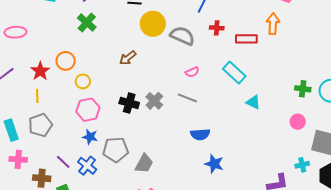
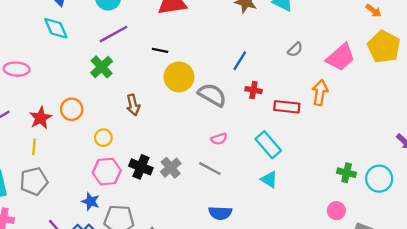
brown arrow: (128, 58) -> (133, 105), moved, turned -72
yellow circle: (83, 81) -> (103, 138), moved
cyan triangle: (253, 102) -> (269, 179), moved
pink hexagon: (88, 110) -> (107, 172), moved

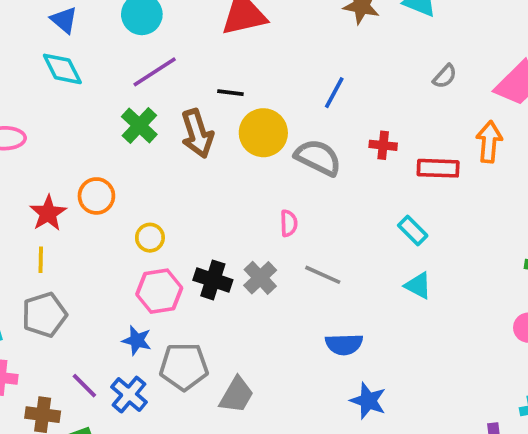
blue line: (240, 61) -> (334, 93), moved
brown arrow: (133, 105) -> (197, 134), moved, size x1.4
pink semicircle: (219, 139) -> (289, 223), moved, turned -70
cyan rectangle: (268, 145) -> (413, 230), size x0.7

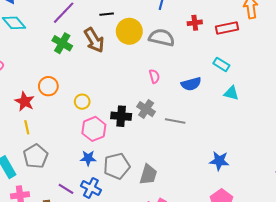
gray line: (323, 275) -> (175, 121), moved
blue semicircle: (344, 344) -> (191, 84), moved

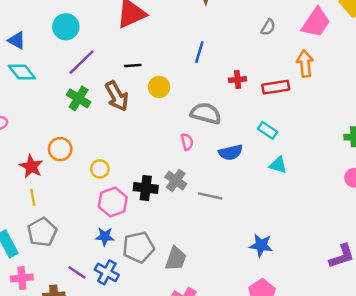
yellow circle: (129, 31) -> (159, 87), size x0.7
gray semicircle: (162, 38) -> (206, 113), moved

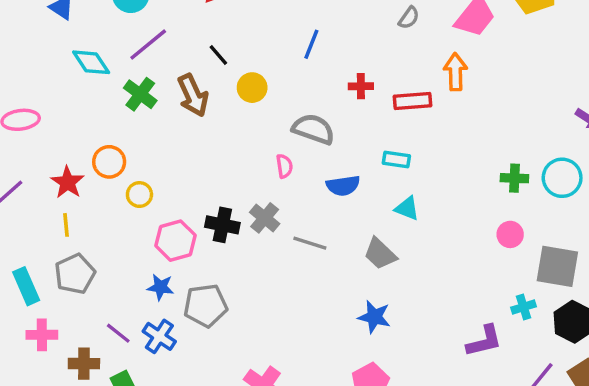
black line: (133, 65) -> (218, 55), turned 49
cyan diamond: (22, 72) -> (91, 62), moved
cyan rectangle: (268, 130) -> (396, 159), turned -30
yellow circle: (100, 169) -> (139, 195), moved
gray trapezoid: (176, 259) -> (380, 254), moved, turned 110

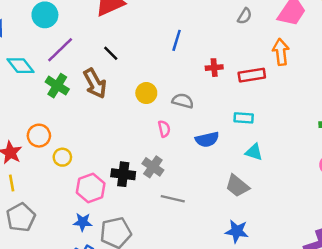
yellow circle: (252, 88) -> (146, 93), moved
gray semicircle: (313, 129) -> (183, 101), size x0.7
gray line: (310, 243) -> (173, 199), moved

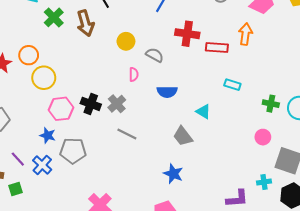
red cross: (214, 68) -> (187, 34), size x1.6
cyan rectangle: (244, 118) -> (232, 85), moved
yellow circle: (62, 157) -> (44, 78), size x1.5

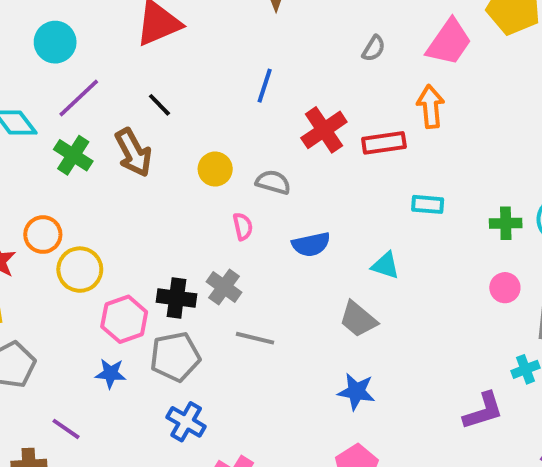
red cross: (187, 34) -> (324, 130), turned -30
gray pentagon: (73, 151) -> (175, 357), moved
blue cross: (42, 165) -> (186, 422), moved

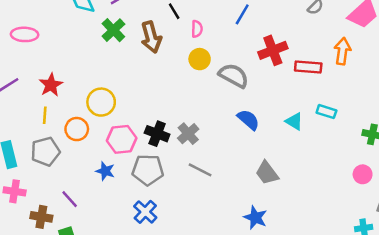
gray semicircle: (273, 182) -> (234, 76), size x1.4
pink semicircle: (243, 226) -> (197, 29), moved
orange circle: (43, 235) -> (77, 129), moved
blue semicircle: (311, 244) -> (248, 120), turned -140
cyan triangle: (386, 266) -> (294, 121), moved

